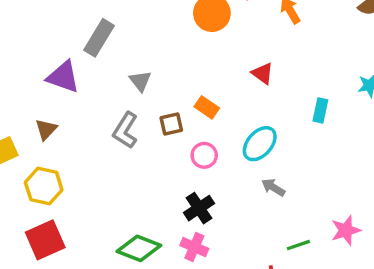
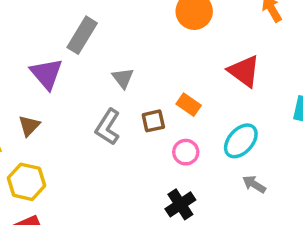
red triangle: (263, 73) -> (244, 71), size x1.5
purple triangle: (63, 77) -> (46, 74), turned 30

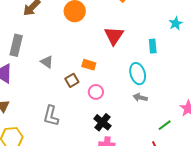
red triangle: (244, 71) -> (114, 36), turned 45
gray L-shape: (108, 127) -> (51, 116), moved
cyan ellipse: (241, 141) -> (138, 74), moved, turned -40

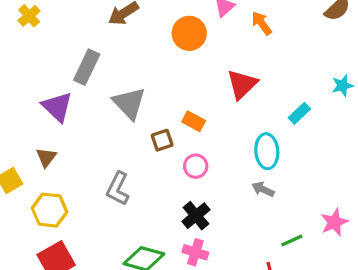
cyan rectangle: (153, 46) -> (299, 113), turned 40
gray triangle: (47, 62) -> (129, 103), size x1.6

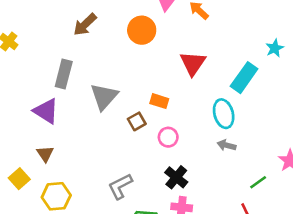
gray triangle: (129, 103) -> (104, 97), turned 36
cyan rectangle: (299, 113) -> (244, 78), size x1.6
gray L-shape: (118, 189) -> (120, 186), moved, turned 48

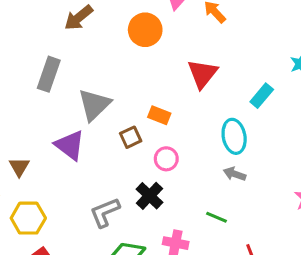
cyan rectangle: (244, 78) -> (262, 96), size x0.7
purple triangle: (46, 111) -> (70, 145), moved
black cross: (176, 177) -> (149, 196), moved
green line: (258, 182) -> (216, 217), moved, turned 54

